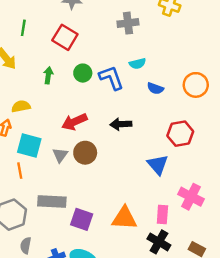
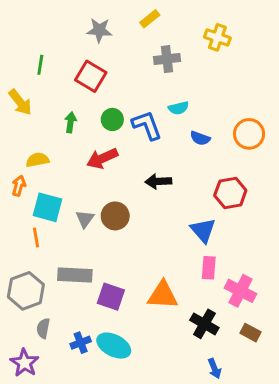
red arrow: (74, 122) -> (102, 158), moved
pink cross: (191, 197) -> (240, 291), moved
pink rectangle: (162, 215) -> (209, 268), moved

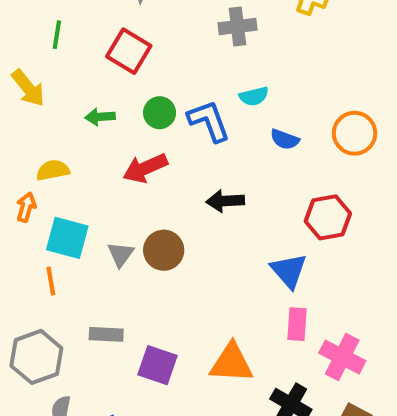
green arrow: (71, 122) -> (100, 117), turned -102
gray rectangle: (75, 275) -> (106, 334), size x0.7

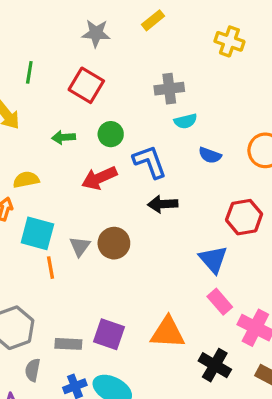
gray cross: (238, 27) -> (169, 89), moved
blue L-shape: (209, 121) -> (150, 162), moved
orange line: (51, 281) -> (51, 268), moved
pink rectangle: (297, 324) -> (220, 302), turned -45
gray rectangle: (106, 334) -> (68, 344), moved

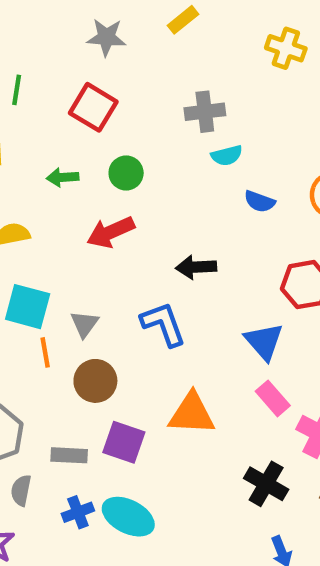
blue L-shape: (150, 162) -> (163, 324), moved
brown circle: (114, 243) -> (95, 381), moved
orange triangle: (168, 333) -> (192, 414), moved

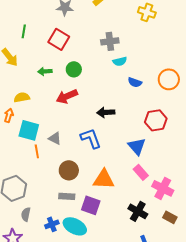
gray triangle: (84, 324) -> (55, 138), turned -40
brown circle: (95, 381) -> (69, 170), moved
purple square: (124, 442) -> (91, 205), moved
gray rectangle: (69, 455) -> (67, 196), moved

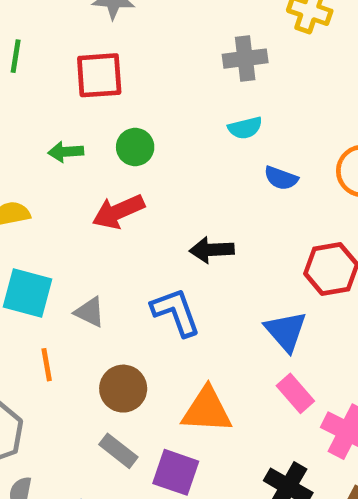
red square: (59, 39) -> (99, 75), turned -35
gray cross: (110, 41) -> (245, 59), moved
orange line: (37, 151) -> (47, 365), moved
gray rectangle: (67, 196) -> (118, 451), turned 35

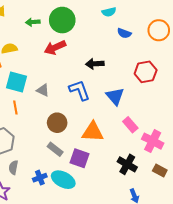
green circle: (135, 147) -> (62, 20), size x1.6
blue triangle: (286, 331) -> (115, 96), moved
orange line: (47, 365) -> (15, 107), moved

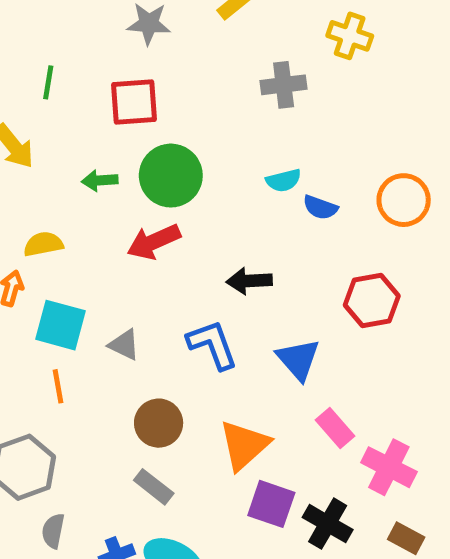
cyan semicircle: (109, 12) -> (284, 180), moved
orange triangle: (93, 132) -> (244, 445), turned -45
purple square: (79, 158) -> (271, 504), moved

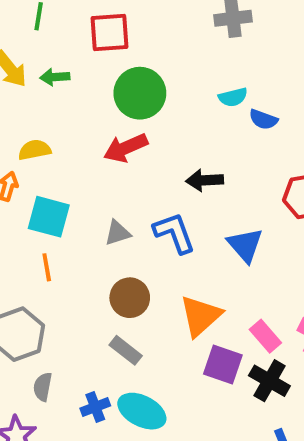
green arrow: (100, 180) -> (55, 77), moved
gray triangle: (124, 345) -> (118, 233), moved, turned -44
pink rectangle: (335, 428) -> (265, 336), moved

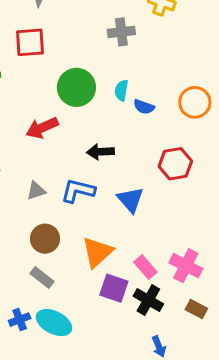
green circle: (140, 93) -> (76, 87), moved
cyan semicircle: (233, 97) -> (121, 90), turned 114
blue L-shape: (174, 233) -> (78, 191), turned -56

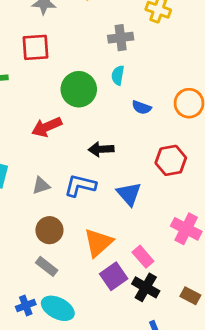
cyan semicircle: (121, 90) -> (118, 75), moved
pink cross: (186, 266) -> (186, 229), moved
purple square: (114, 288) -> (114, 276), turned 36

